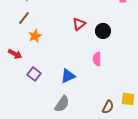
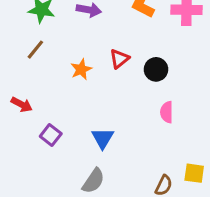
orange star: (35, 36) -> (81, 69), moved
pink semicircle: (97, 59) -> (167, 112), moved
blue triangle: (68, 76) -> (103, 138), turned -35

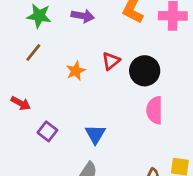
black circle: (156, 69) -> (145, 71), size x1.4
pink semicircle: (167, 112) -> (155, 110), size x1.4

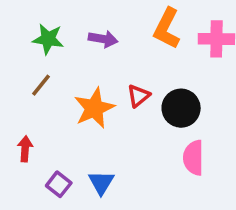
orange star: (76, 71) -> (94, 108), size x1.6
red arrow: (21, 103) -> (25, 149), turned -114
blue triangle: (95, 134) -> (101, 183), moved

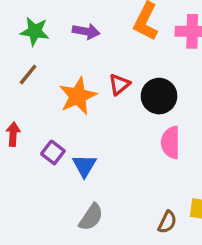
purple square: (59, 184) -> (53, 152), moved

